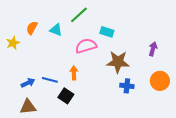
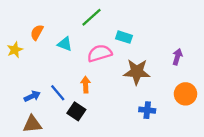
cyan triangle: (56, 30) -> (65, 44), moved
blue line: (50, 80) -> (58, 93), turned 35
blue cross: (127, 86) -> (147, 110), moved

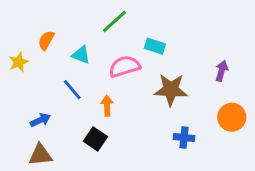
blue line: (58, 93) -> (72, 90), moved

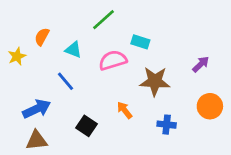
purple arrow: (222, 71) -> (201, 64), turned 30
orange arrow: (107, 106) -> (125, 110), moved, turned -36
blue arrow: (40, 120) -> (37, 109), size x1.5

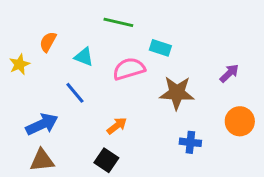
green line: (104, 20) -> (118, 22), turned 55
orange arrow: (125, 110) -> (117, 126), moved, turned 90
black square: (87, 126) -> (106, 160), moved

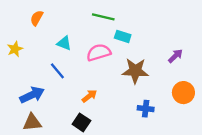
green line: (118, 22) -> (103, 17), moved
orange semicircle: (48, 42) -> (37, 18), moved

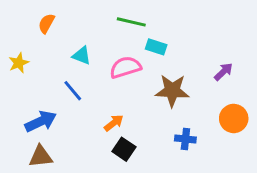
black square: (81, 122) -> (124, 149), moved

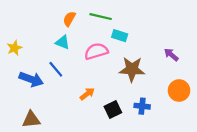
orange semicircle: (46, 23) -> (69, 19), moved
purple arrow: (223, 72) -> (171, 55), turned -96
blue arrow: (41, 121) -> (31, 79), moved, turned 45
black square: (124, 149) -> (113, 110), moved, turned 30

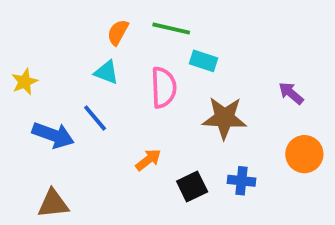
pink semicircle: (96, 51) -> (164, 88), turned 105

